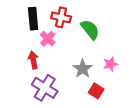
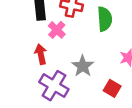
green semicircle: (90, 30) -> (105, 19), turned 35
gray star: (83, 69) -> (83, 66), moved

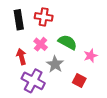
green semicircle: (105, 19) -> (67, 42), moved, turned -54
pink cross: (57, 30) -> (41, 44), moved

